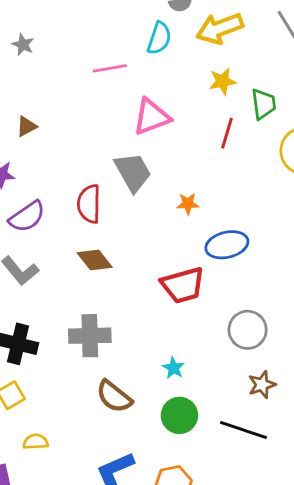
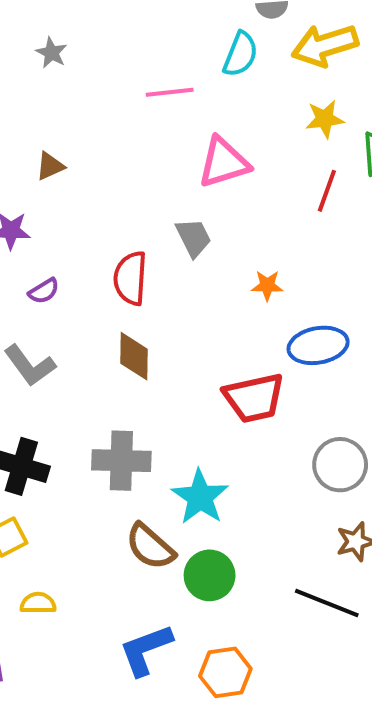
gray trapezoid: (133, 172) -> (194, 238), size x0.7
purple semicircle: (27, 217) -> (44, 291), size x0.6
brown diamond: (95, 260) -> (134, 356), turned 36
cyan star: (174, 368) -> (200, 497), moved, size x1.8
green circle: (179, 415) -> (210, 575), moved

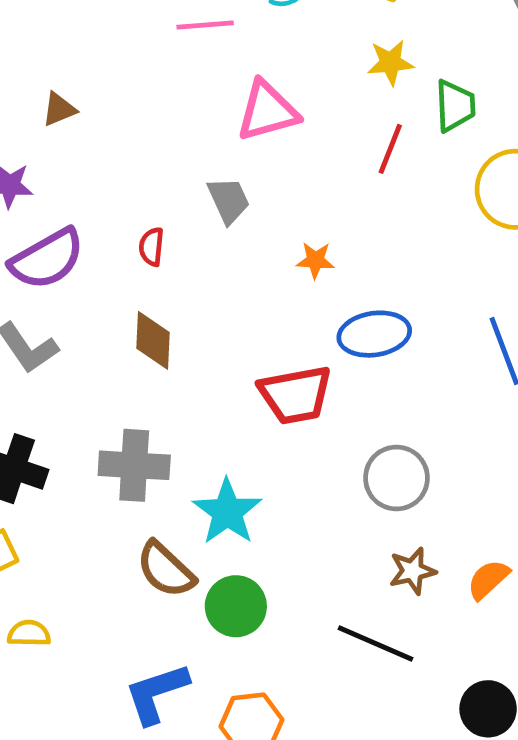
red semicircle: (130, 278) -> (151, 247), size x0.6
purple semicircle: (44, 291) -> (47, 259), size x2.0

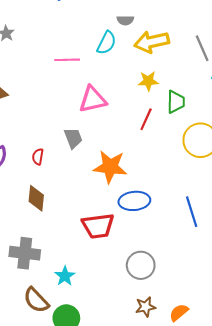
orange star: (315, 260) -> (110, 167), size x2.0
cyan star: (227, 512) -> (65, 276), size x0.7

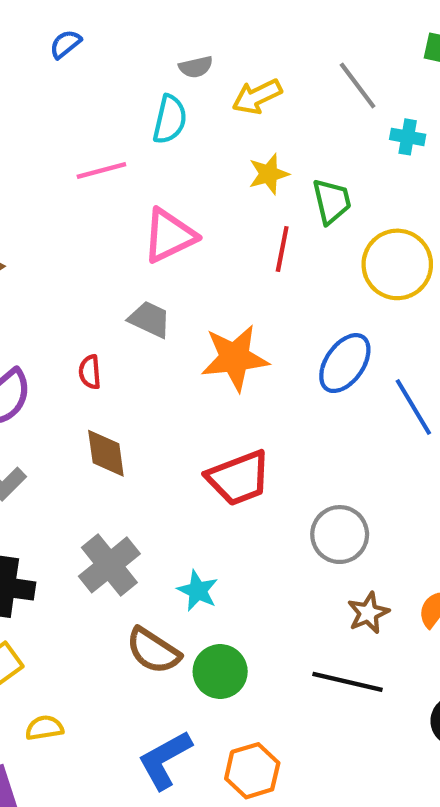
yellow arrow: (152, 42) -> (257, 97), size x0.7
gray trapezoid: (73, 138) -> (150, 319), turned -30
blue ellipse: (134, 201) -> (345, 363), moved, turned -36
gray cross: (25, 253) -> (109, 565), turned -32

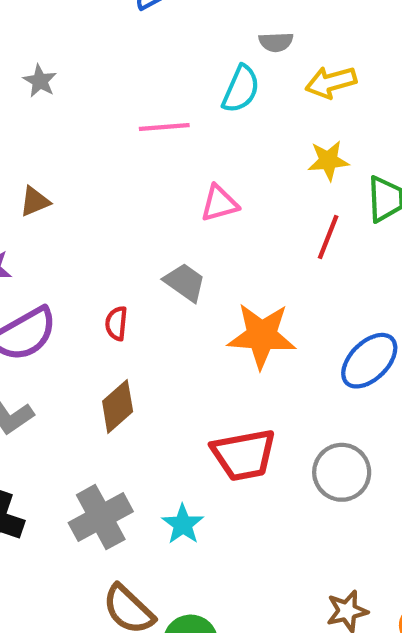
pink triangle: (169, 236) -> (219, 203), size x0.7
brown diamond: (106, 453) -> (118, 406), turned 46
gray circle: (340, 535) -> (342, 472), moved
cyan star: (198, 591) -> (183, 524), moved

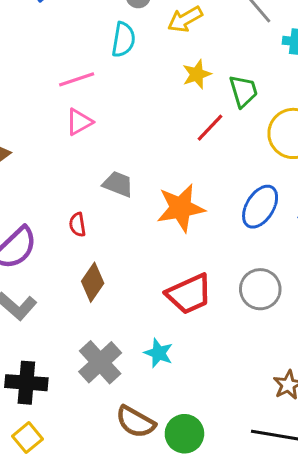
pink triangle: (219, 203) -> (79, 122), moved
red line: (328, 237) -> (210, 128), turned 36

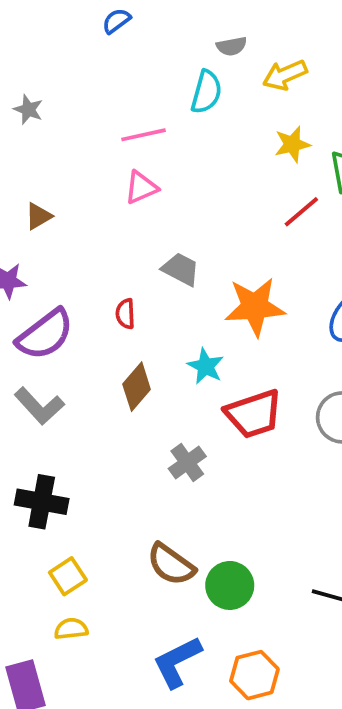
cyan star: (159, 353) -> (206, 366), moved
gray cross: (100, 362) -> (187, 463), moved, size x0.7
yellow square: (27, 438) -> (68, 576), moved

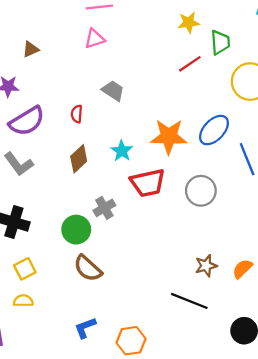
orange star: (255, 307) -> (169, 137), moved
green circle: (230, 585) -> (76, 230), moved
blue L-shape: (177, 662) -> (85, 328), size x0.7

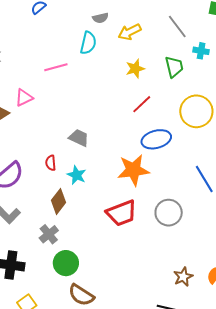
pink triangle: (95, 39) -> (24, 98), moved
green trapezoid: (220, 42) -> (174, 67), moved
blue ellipse: (214, 130) -> (156, 139), moved, turned 40
cyan star: (122, 151) -> (77, 175), moved
gray cross: (104, 208) -> (49, 234), moved

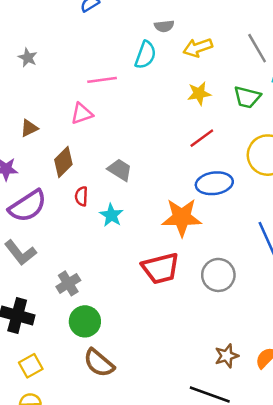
green trapezoid: (174, 67) -> (247, 97), turned 110
pink triangle: (24, 98) -> (82, 113), moved
brown diamond: (58, 201) -> (63, 162), moved

